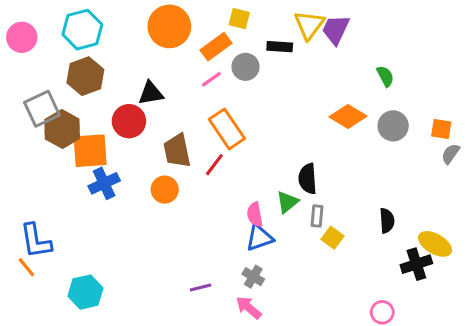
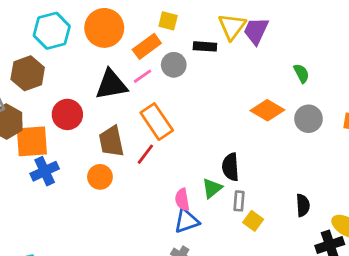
cyan hexagon: (82, 30) -> (52, 31), moved
black triangle: (151, 93) -> (111, 85), moved, size x1.4

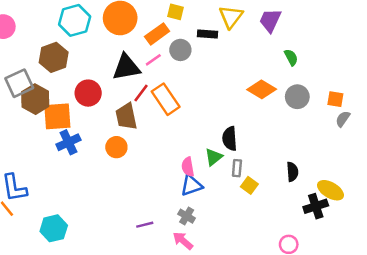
purple trapezoid: (256, 31) -> (270, 20), moved
red line: (145, 154) -> (141, 93), moved

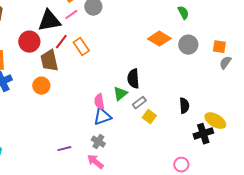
red circle: (88, 93) -> (29, 42), moved
orange rectangle: (166, 99) -> (81, 47), size x0.7
gray rectangle: (237, 168) -> (139, 103), turned 48

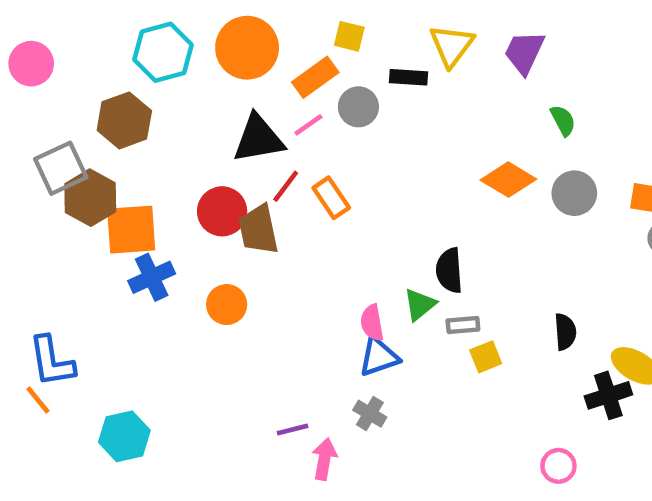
red circle: (29, 42) -> (222, 211), moved
orange circle: (41, 86) -> (227, 305), moved
gray rectangle: (139, 103) -> (463, 325), turned 32
yellow square: (149, 117) -> (486, 357), turned 32
pink arrow: (95, 162) -> (324, 459), moved, turned 60

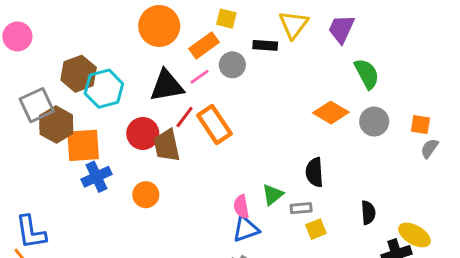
cyan hexagon: (163, 52) -> (104, 89), moved
green semicircle: (563, 120) -> (367, 74), size x1.5
orange rectangle: (331, 198) -> (214, 125), size x1.4
black semicircle: (449, 270) -> (314, 172), moved

